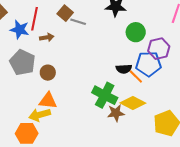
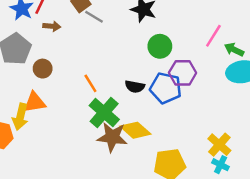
orange line: (136, 76) -> (90, 83), moved
orange triangle: (48, 101) -> (35, 102), turned -30
brown star: (116, 113) -> (112, 137), size x1.4
yellow arrow: (40, 115) -> (20, 117), turned -75

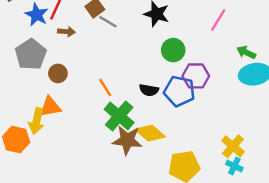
pink line: (213, 36) -> (218, 20), moved

